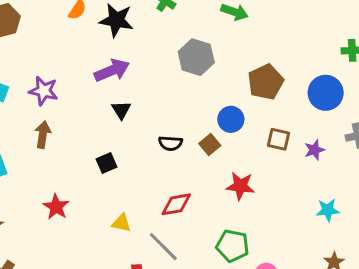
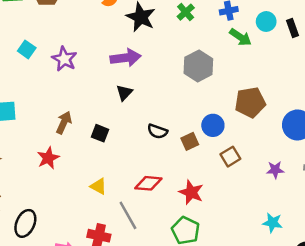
brown arrow: (43, 135) -> (64, 123), moved
brown square: (278, 139) -> (230, 157), moved, turned 30
black square: (107, 163) -> (100, 133), turned 30
red star: (240, 186) -> (191, 192), moved

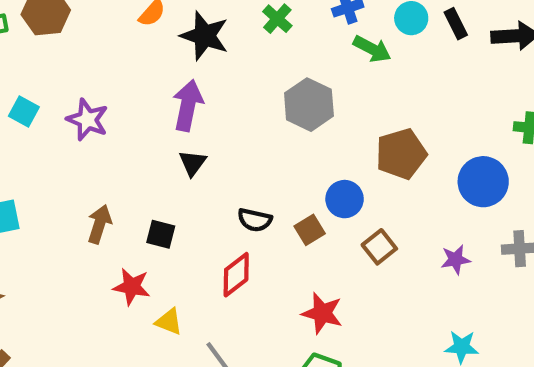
purple arrow: (126, 58) -> (188, 105), turned -64
red star: (48, 158) -> (132, 287), moved, turned -30
red diamond: (148, 183) -> (236, 275), moved, turned -36

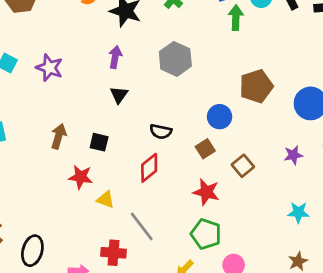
green arrow: (372, 49) -> (236, 18), turned -115
purple arrow: (188, 105) -> (115, 57), size x0.7
gray hexagon: (309, 105) -> (175, 59), moved
brown square: (310, 230) -> (205, 149), moved
brown square: (379, 247) -> (243, 166), moved

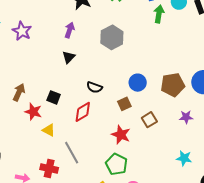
brown pentagon: (256, 86) -> (173, 85), moved
brown arrow: (59, 136) -> (19, 92), moved
black square: (99, 142) -> (54, 97), moved

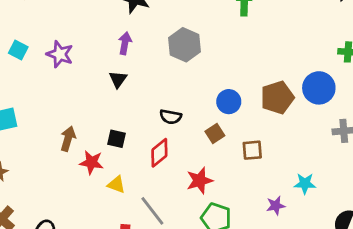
black triangle: (69, 57) -> (118, 79), moved
purple star: (186, 117) -> (276, 206), moved
brown square: (149, 120) -> (252, 150), turned 35
red star: (121, 135) -> (200, 181), moved, turned -30
cyan star: (184, 158) -> (305, 183), moved

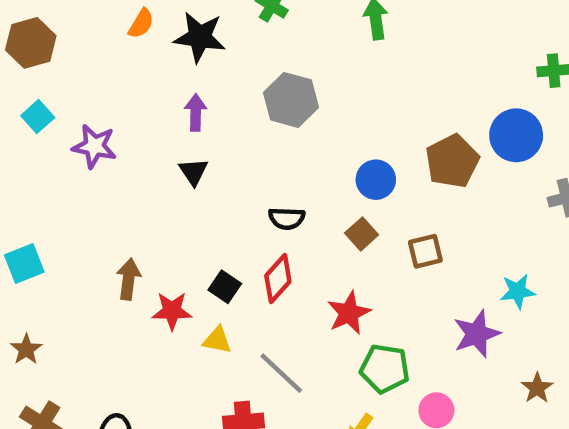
cyan square: (18, 50) -> (38, 117), moved, turned 30
black square: (116, 139) -> (225, 287), moved, turned 30
purple star: (276, 206) -> (477, 334), size x1.5

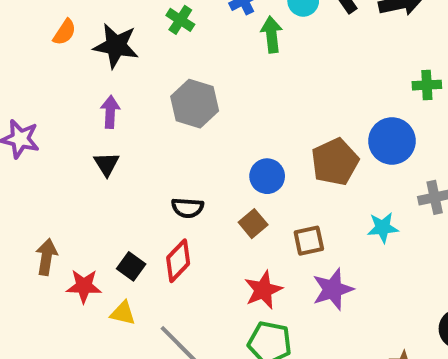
cyan star: (518, 291) -> (383, 228), moved
red star: (349, 313) -> (263, 290), moved
purple star: (477, 334) -> (333, 289), moved

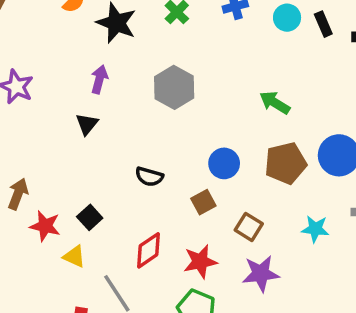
green arrow: (272, 35) -> (275, 103), moved, turned -64
brown square: (309, 241) -> (249, 227), turned 32
red diamond: (178, 261) -> (148, 250), moved

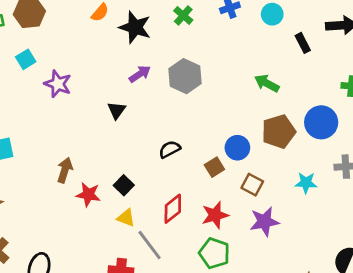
black rectangle: (323, 24) -> (303, 43), moved
purple arrow: (99, 79) -> (140, 74), moved, turned 45
blue circle: (224, 163) -> (237, 148), moved
black semicircle: (149, 177) -> (170, 149), turned 140
yellow triangle: (74, 256) -> (126, 218), moved

